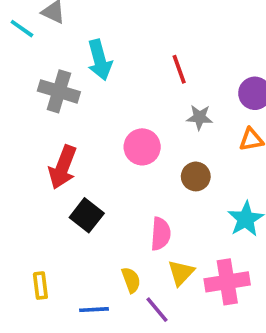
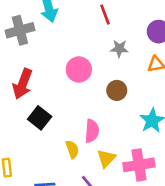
gray cross: (59, 91) -> (20, 30), turned -32
yellow semicircle: (131, 280) -> (72, 149), moved

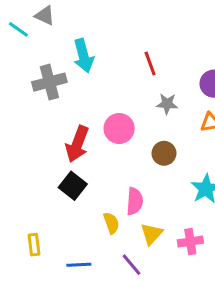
red arrow: (23, 84) -> (77, 144), moved
pink cross: (139, 165) -> (190, 242), size x0.7

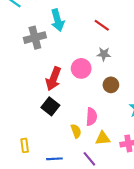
red line: (150, 63) -> (102, 25), turned -35
gray star: (167, 104) -> (104, 54), moved
yellow triangle: (152, 234) -> (103, 138), turned 42

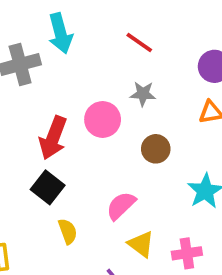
pink semicircle: (91, 117) -> (121, 206), turned -138
yellow semicircle: (76, 131) -> (68, 231), moved
yellow triangle: (103, 138) -> (141, 244), turned 42

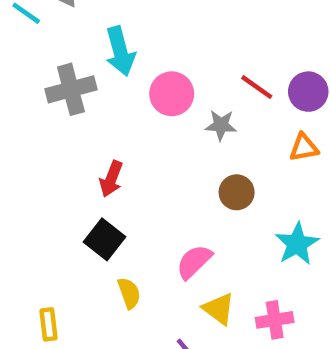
red line: (139, 42) -> (257, 87), moved
pink circle: (103, 119) -> (172, 94), moved
red arrow: (53, 138) -> (111, 179), size x0.7

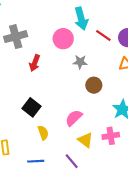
cyan arrow: (120, 51) -> (81, 19), moved
gray star: (221, 125) -> (80, 62), moved
red arrow: (111, 179) -> (35, 63), moved
pink cross: (275, 320) -> (111, 136), moved

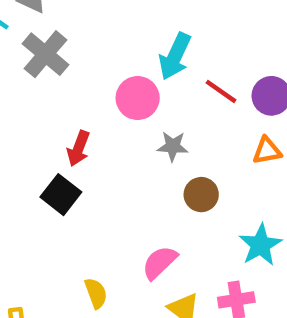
cyan arrow: (81, 19) -> (175, 56), turned 40
gray cross: (16, 37) -> (45, 54), moved, turned -35
black square: (32, 107) -> (61, 195), moved

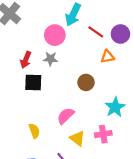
gray star: (173, 146) -> (50, 59), moved
orange triangle: (267, 151) -> (108, 57), moved
black square: (61, 195) -> (33, 82), moved, turned -36

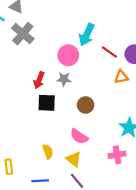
brown circle: (86, 82) -> (86, 105), moved
pink semicircle: (66, 116) -> (79, 136), turned -102
yellow triangle: (77, 138) -> (74, 159), moved

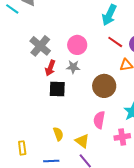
gray cross: (23, 34) -> (40, 46), moved
cyan arrow: (87, 35) -> (109, 15), moved
brown circle: (86, 105) -> (104, 86), moved, size x1.5
pink semicircle: (79, 136) -> (99, 120), moved, turned 66

